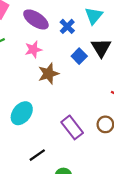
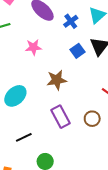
pink star: (33, 50) -> (33, 47), moved
brown star: (48, 74) -> (57, 80), moved

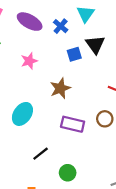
blue square: (78, 51) -> (74, 54), turned 32
purple rectangle: (61, 117) -> (73, 124), turned -35

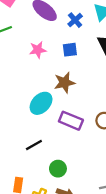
blue square: (74, 54) -> (70, 50), moved
cyan ellipse: (22, 114) -> (41, 103), moved

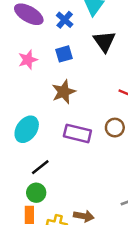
cyan ellipse: (41, 103) -> (27, 129), moved
green circle: (58, 169) -> (36, 193), moved

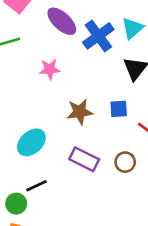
blue cross: (65, 20) -> (98, 36), size x1.6
blue square: (64, 54) -> (119, 109), moved
green circle: (36, 193) -> (16, 204), moved

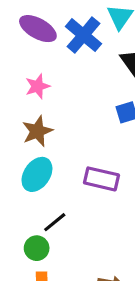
brown star: (80, 112) -> (37, 131), moved

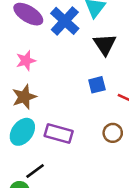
purple rectangle: (102, 179) -> (59, 134), moved

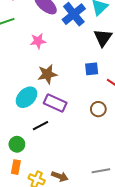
brown star: (24, 97) -> (47, 74), moved
black line: (35, 171) -> (41, 126), moved

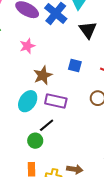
blue square: (92, 69) -> (75, 66), moved, turned 32
green circle: (17, 144) -> (35, 141), moved

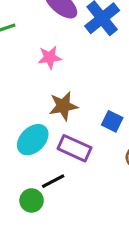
blue square: (75, 66) -> (112, 121), moved

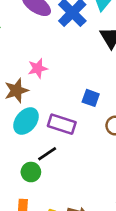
pink star: (50, 57) -> (38, 68), moved
brown star: (63, 106) -> (16, 91), moved

